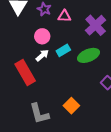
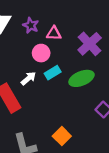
pink circle: (42, 36) -> (41, 53), moved

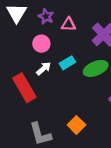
pink circle: (41, 53) -> (41, 44), moved

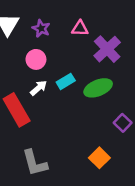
pink triangle: (69, 24) -> (80, 28), moved
orange square: (76, 125) -> (99, 158), moved

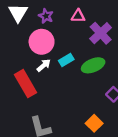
pink circle: (36, 59) -> (42, 42), size x1.5

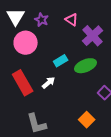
pink triangle: (78, 16) -> (72, 20), turned 32
pink circle: (42, 42) -> (26, 43), moved
white arrow: (44, 65) -> (49, 83), moved

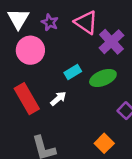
pink triangle: (72, 20) -> (86, 22), size x1.5

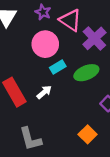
purple star: (50, 22) -> (43, 12), moved
pink circle: (30, 50) -> (45, 44), moved

